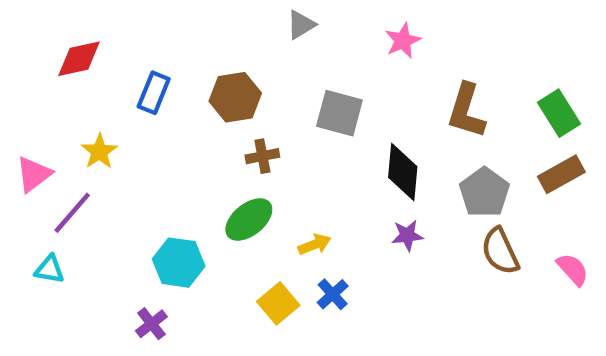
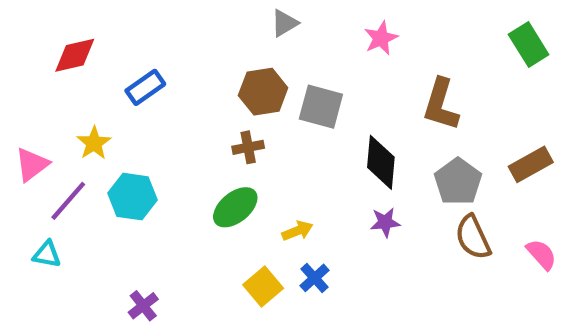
blue rectangle: (154, 93) -> (145, 87), turned 33
brown hexagon: (235, 97) -> (263, 92), moved
green rectangle: (559, 113) -> (529, 45), moved
cyan hexagon: (179, 263) -> (133, 197), moved

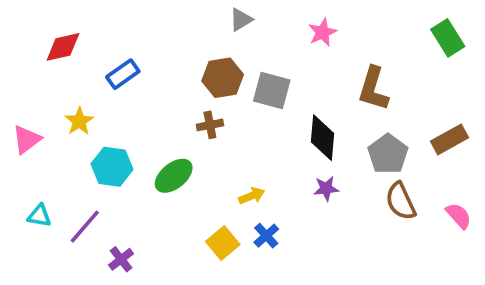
purple line: (68, 201) -> (85, 227), moved
green ellipse: (235, 207) -> (174, 176), moved

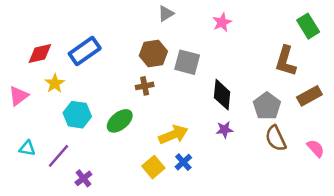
red diamond: (63, 47) -> (40, 53), moved
blue rectangle: (123, 74) -> (85, 51), size x1.4
brown L-shape: (373, 89) -> (286, 61), moved
yellow arrow: (252, 196) -> (173, 135), size x1.6

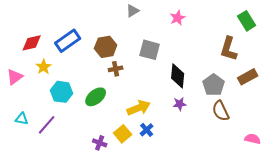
brown hexagon: (153, 53) -> (106, 47), moved
pink semicircle: (316, 148) -> (253, 139), moved, turned -35
purple cross: (83, 178) -> (100, 143), moved, turned -32

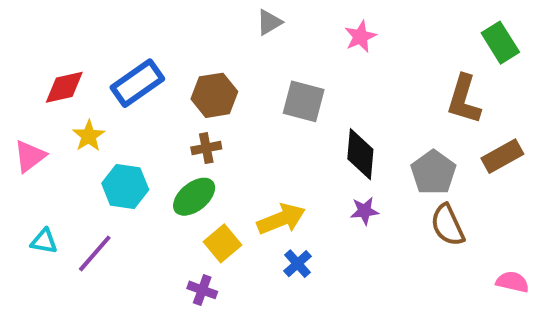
brown cross: (116, 69) -> (206, 148), moved
yellow square: (123, 134) -> (222, 243), moved

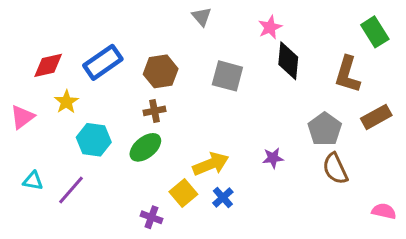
gray triangle: (269, 22) -> (202, 17), turned -40
black diamond: (360, 154) -> (288, 61), moved
yellow square: (222, 243) -> (183, 193), moved

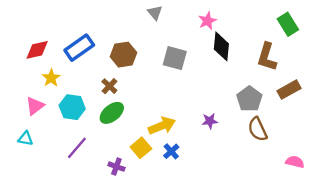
brown cross: (155, 111) -> (109, 86), moved, turned -35
pink triangle: (22, 117) -> (35, 106), moved
purple line: (71, 190) -> (77, 148), moved

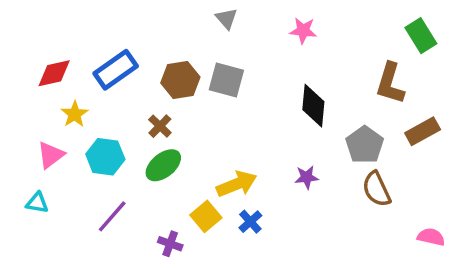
pink star: (207, 21) -> (303, 31), turned 30
black diamond: (221, 46) -> (313, 106), moved
gray square: (175, 58) -> (226, 80), moved

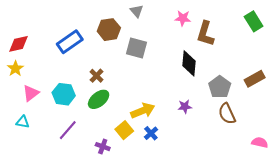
red diamond: (54, 73) -> (18, 44), moved
brown hexagon: (180, 80) -> (109, 30), moved
brown L-shape: (390, 83) -> (205, 34), moved
yellow star: (75, 114) -> (15, 69), moved

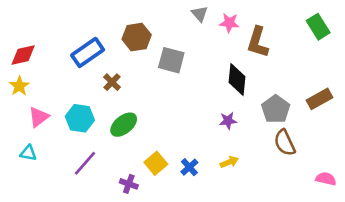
gray triangle: (137, 11) -> (200, 14), moved
brown cross: (97, 76) -> (112, 82), moved
purple star: (185, 107) -> (228, 121), moved
yellow arrow: (143, 111) -> (229, 162), moved, size x0.6

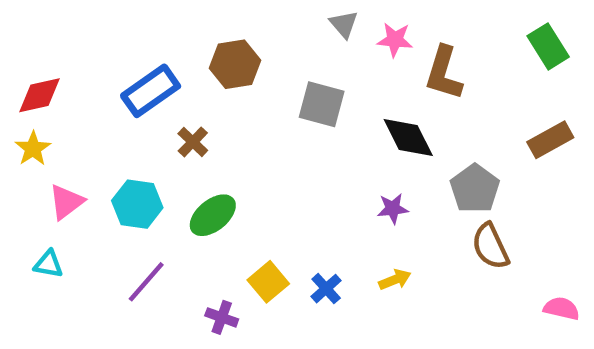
gray square: (171, 60) -> (322, 104), moved
black diamond: (237, 80) -> (408, 138), turned -32
brown rectangle: (319, 99) -> (550, 140), moved

